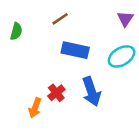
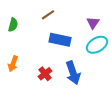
purple triangle: (125, 19) -> (93, 23), moved
orange arrow: (35, 108) -> (13, 64), moved

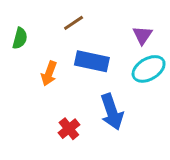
orange arrow: (13, 64) -> (49, 74), moved
red cross: (45, 74) -> (69, 129), moved

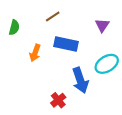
cyan ellipse: (149, 69) -> (107, 64), moved
red cross: (69, 129) -> (58, 100), moved

